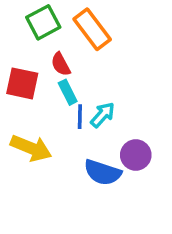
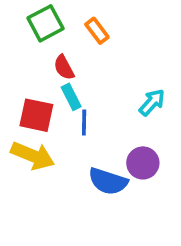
orange rectangle: (92, 29) -> (97, 31), size x0.6
red square: (22, 83) -> (36, 115), moved
cyan arrow: (103, 115) -> (152, 102), moved

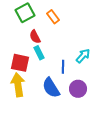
blue line: (84, 123) -> (63, 67), moved
yellow arrow: (33, 156) -> (18, 85), turned -120
blue semicircle: (108, 181) -> (51, 88), moved, turned 40

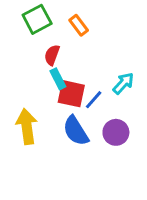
red semicircle: (35, 37) -> (52, 55), turned 48
red square: (20, 63) -> (71, 94), moved
blue line: (63, 67) -> (94, 100), turned 40

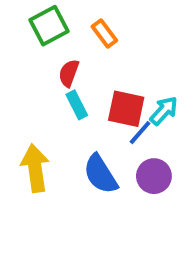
red square: (71, 94) -> (126, 109), moved
blue line: (94, 100) -> (140, 133), moved

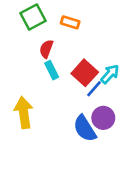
orange rectangle: (104, 34) -> (70, 22), turned -36
red square: (126, 109) -> (85, 73), turned 30
blue semicircle: (100, 174) -> (85, 128), moved

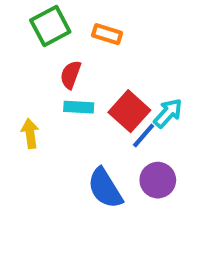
cyan rectangle: (52, 70) -> (79, 107), turned -60
yellow arrow: (24, 113) -> (30, 133), moved, size x0.6
blue semicircle: (85, 128) -> (105, 188), moved

